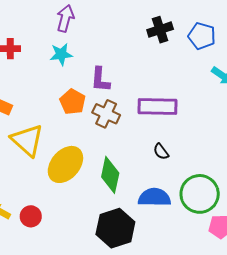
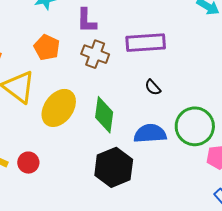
orange pentagon: (73, 102) -> (47, 47), moved

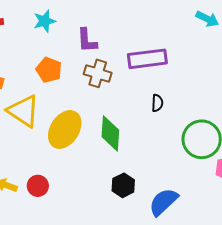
black semicircle: (153, 87) -> (157, 103), turned -132
blue semicircle: (150, 134) -> (163, 202), moved, turned -36
black hexagon: (114, 167) -> (123, 185), size x0.6

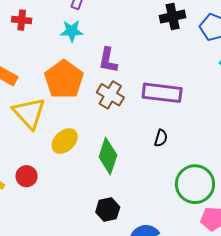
orange pentagon: (49, 70) -> (64, 79), size x1.5
yellow ellipse: (65, 129) -> (65, 141), size x0.7
red circle: (38, 186) -> (27, 176), moved

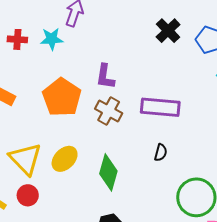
black cross: (173, 17) -> (168, 31), turned -30
cyan star: (72, 31) -> (52, 39), moved
yellow triangle: (29, 113) -> (25, 159), moved

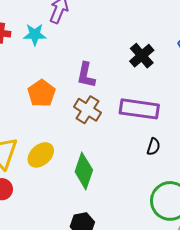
black cross: (168, 31) -> (142, 56), moved
orange pentagon: (62, 97) -> (42, 93), size x0.7
black semicircle: (161, 153) -> (154, 147), moved

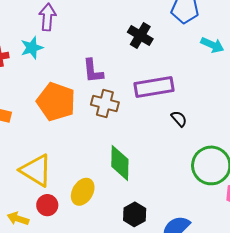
orange pentagon: (42, 93) -> (56, 102), size x1.4
black semicircle: (154, 147) -> (179, 119), turned -42
yellow ellipse: (41, 155) -> (83, 192), moved

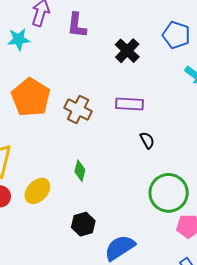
purple L-shape: (93, 71) -> (77, 25), moved
purple rectangle: (154, 87) -> (130, 104), size x0.7
green diamond: (120, 163) -> (80, 171), size x0.6

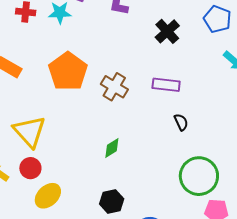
green diamond: (80, 171) -> (112, 148), turned 40
yellow ellipse: (37, 191) -> (48, 196), moved

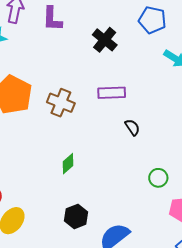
green circle: (199, 176) -> (158, 178), size x0.5

